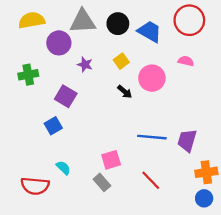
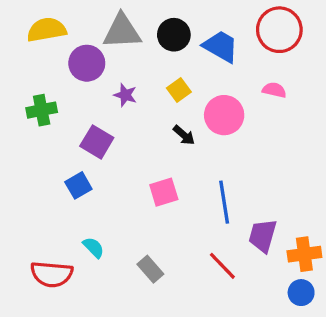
blue line: (152, 137) -> (224, 202), turned 76
purple trapezoid: (187, 140) -> (263, 236), moved
pink square: (111, 160) -> (164, 192), moved

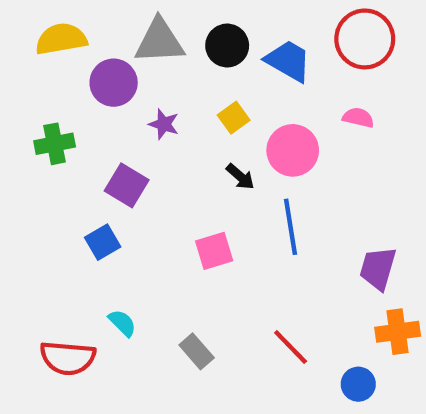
blue line: (224, 202) -> (291, 227), moved
purple trapezoid: (263, 236) -> (378, 268), moved
blue circle: (301, 293) -> (358, 384), moved

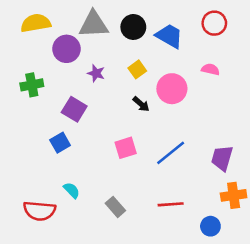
red circle: (365, 39) -> (214, 23), size x0.7
blue line: (291, 227) -> (171, 153), moved, turned 60
red line: (291, 347) -> (171, 204), turned -50

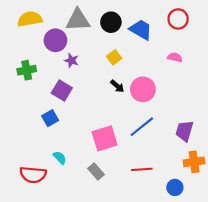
purple star: (96, 73) -> (71, 61), moved
pink circle: (172, 89) -> (143, 89), moved
pink square: (126, 148) -> (105, 138), moved, size x1.4

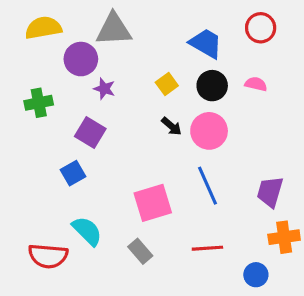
black circle: (111, 22) -> (212, 86), moved
blue line: (142, 127) -> (207, 186), turned -75
cyan semicircle: (60, 158) -> (87, 231), size x1.5

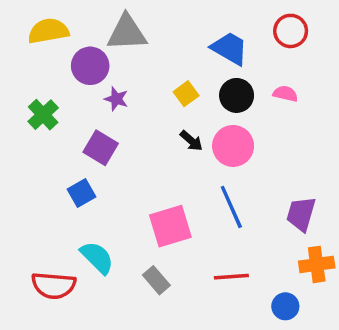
green cross: (39, 103) -> (43, 115), turned -32

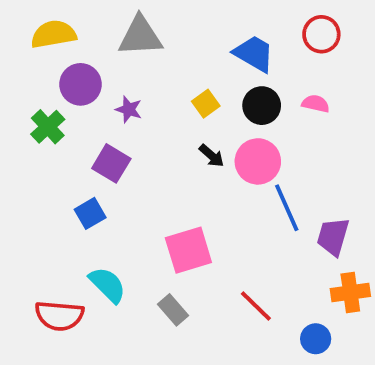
purple circle: (90, 66) -> (80, 84), moved
blue line: (231, 207) -> (287, 208), moved
red line: (231, 277) -> (256, 306), turned 48

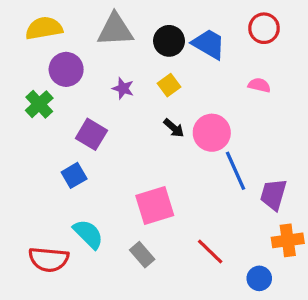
black circle: (262, 106) -> (169, 41), moved
purple star: (129, 109) -> (123, 88), moved

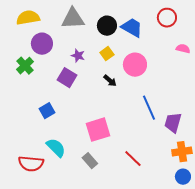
pink semicircle: (259, 85) -> (183, 49), moved
pink circle: (212, 133) -> (135, 65), moved
purple square: (91, 134) -> (67, 78), moved
blue circle: (259, 278) -> (183, 177), moved

